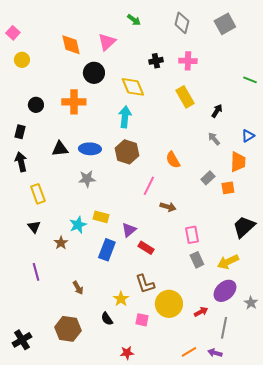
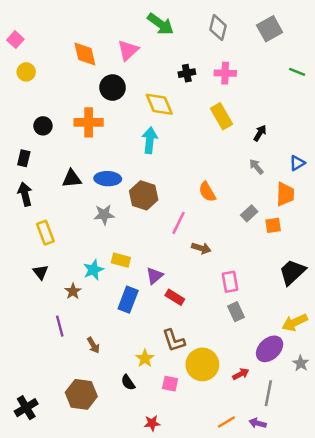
green arrow: (134, 20) -> (160, 24), size x1.6
green line: (250, 80) -> (297, 72), moved
brown hexagon: (127, 152) -> (144, 195), moved
yellow arrow: (228, 262) -> (295, 322), moved
purple line: (36, 272) -> (60, 326), moved

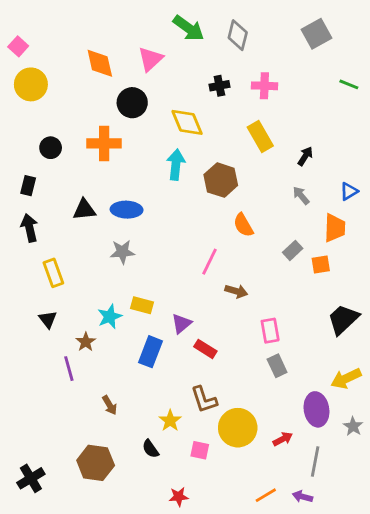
gray diamond: (218, 28) -> (238, 35), moved
yellow circle: (26, 72) -> (31, 84), size x1.5
brown hexagon: (144, 195) -> (221, 180), moved
purple line: (60, 326) -> (69, 369), moved
purple ellipse: (270, 349) -> (316, 409), turned -56

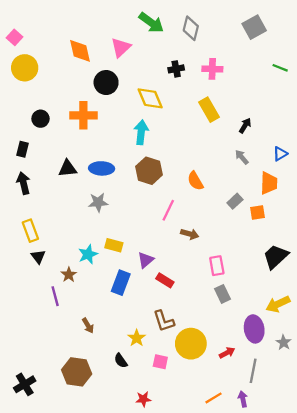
brown hexagon: (221, 180) -> (149, 171), moved
yellow rectangle: (53, 273) -> (30, 231), moved
purple arrow: (302, 497) -> (243, 399), turned 63

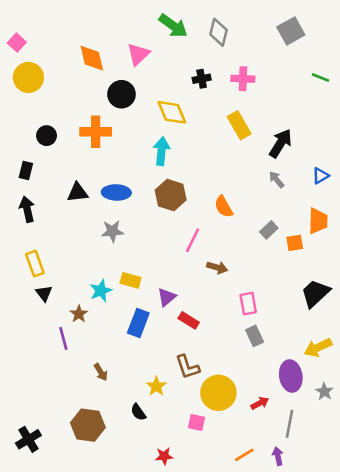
black arrow: (245, 125) -> (280, 143), size x1.6
orange trapezoid: (269, 183) -> (318, 221), moved
pink square: (160, 362) -> (196, 423), moved

